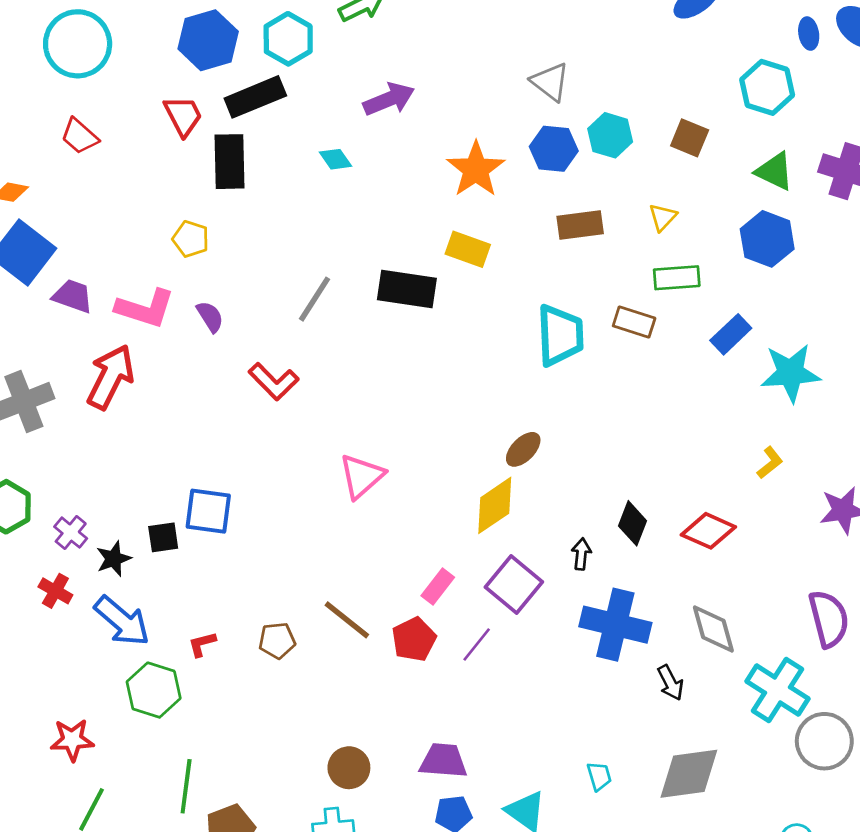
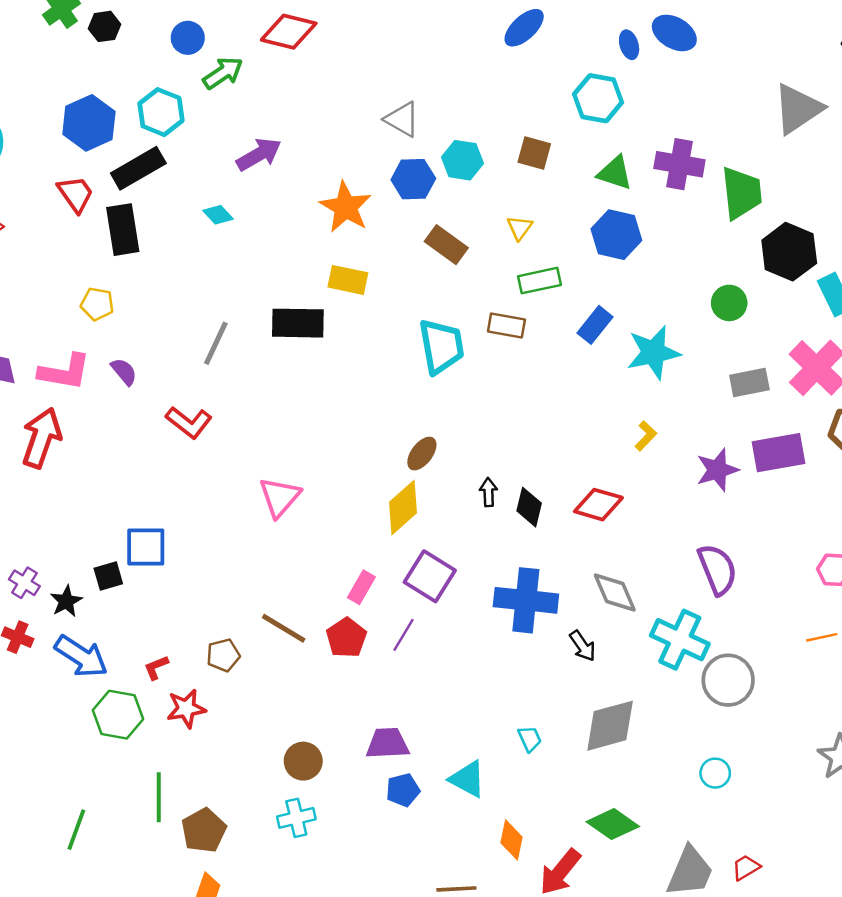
brown rectangle: (580, 225) -> (446, 245), turned 51
black arrow: (581, 554) -> (488, 492), moved
red star: (72, 740) -> (186, 709), moved

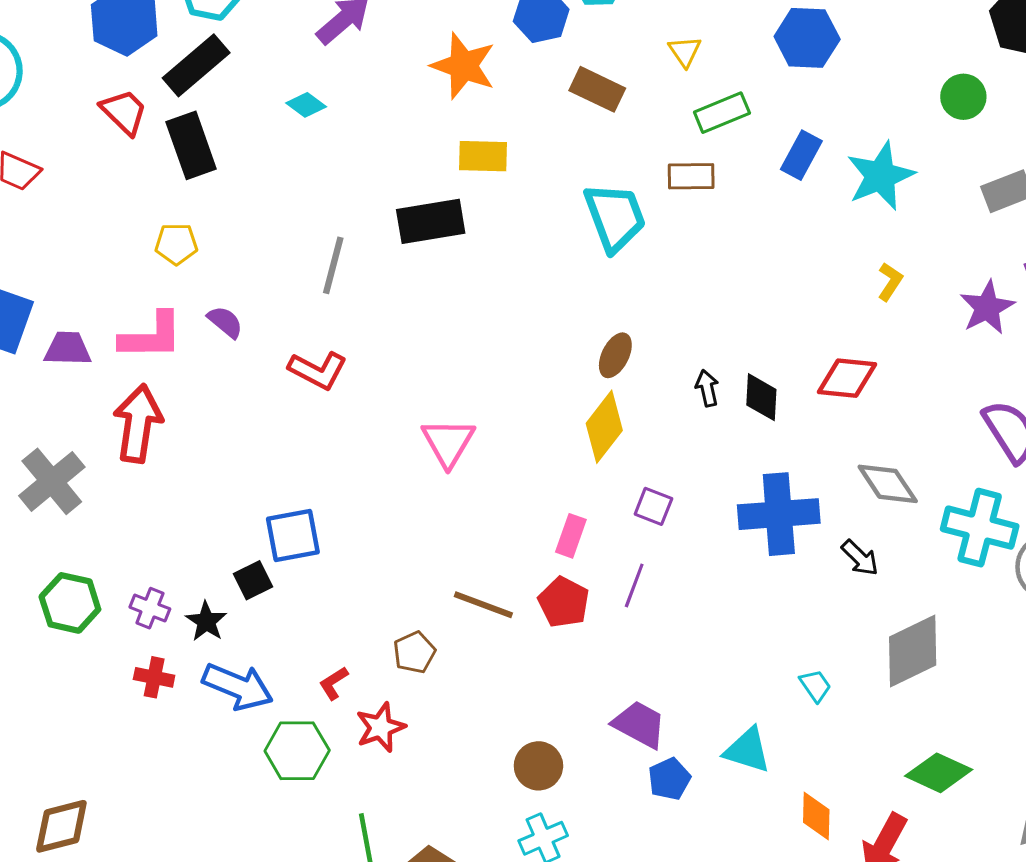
purple square: (430, 576) -> (653, 506), size x0.6
purple trapezoid: (388, 743) -> (639, 724), turned 42

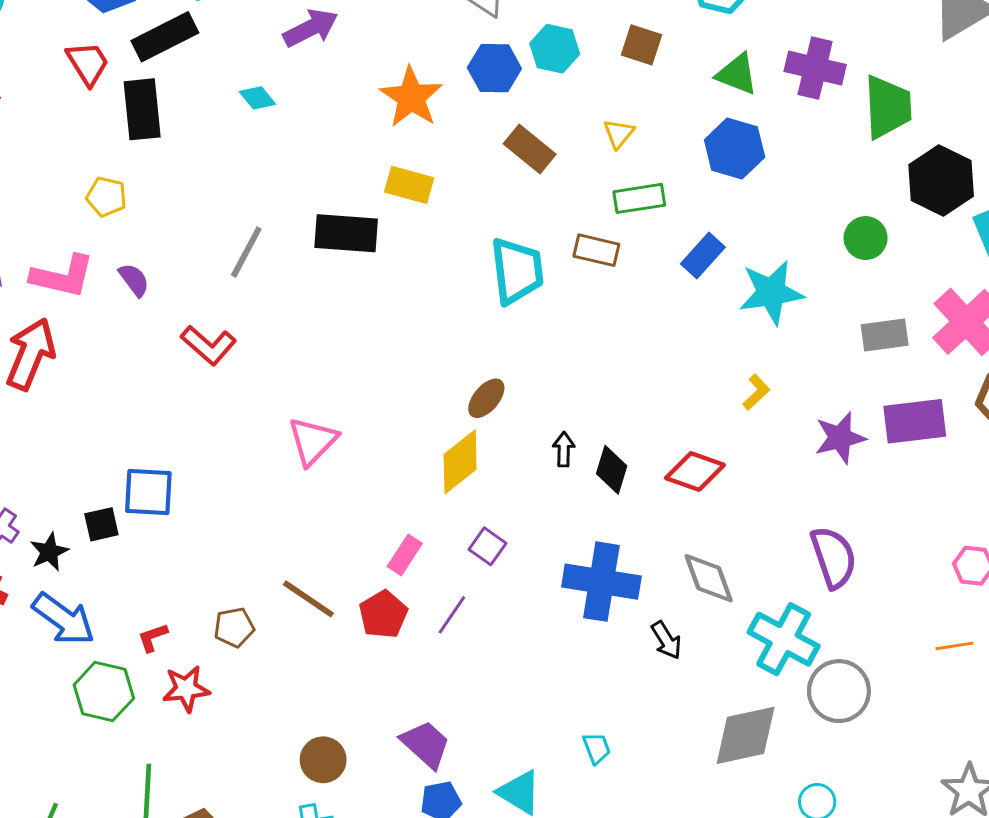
gray diamond: (913, 651) -> (746, 735), moved

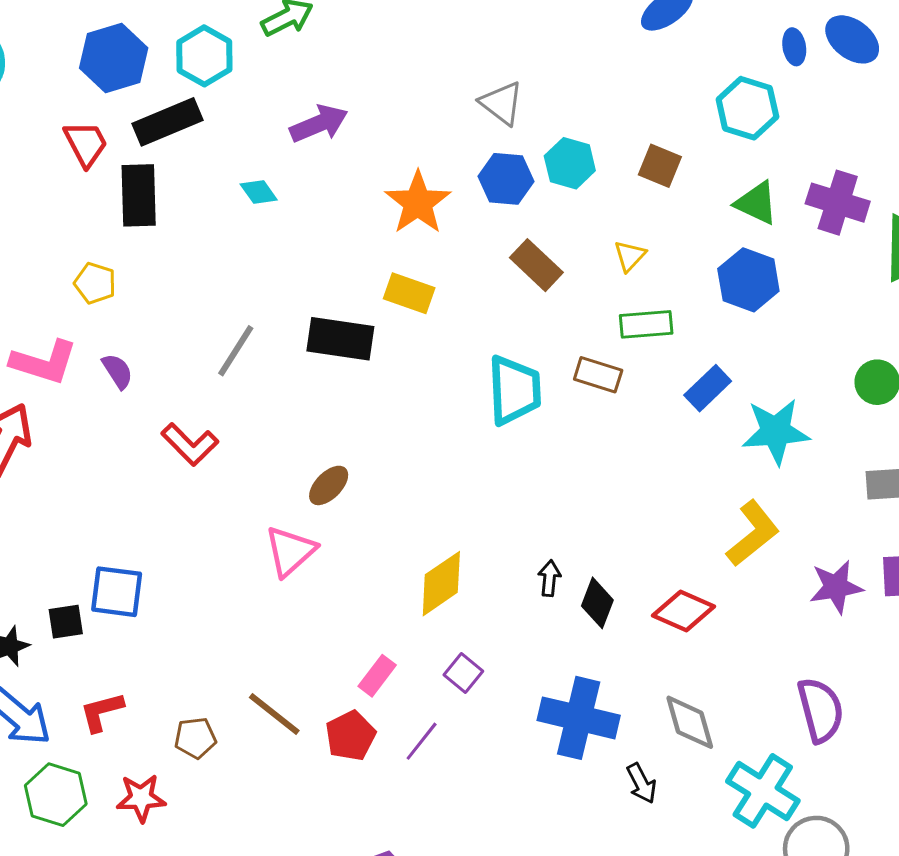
yellow L-shape: (756, 392) -> (753, 533), size x1.8
brown ellipse: (486, 398) -> (329, 485), moved
red L-shape: (153, 637) -> (102, 712), moved, size x1.4

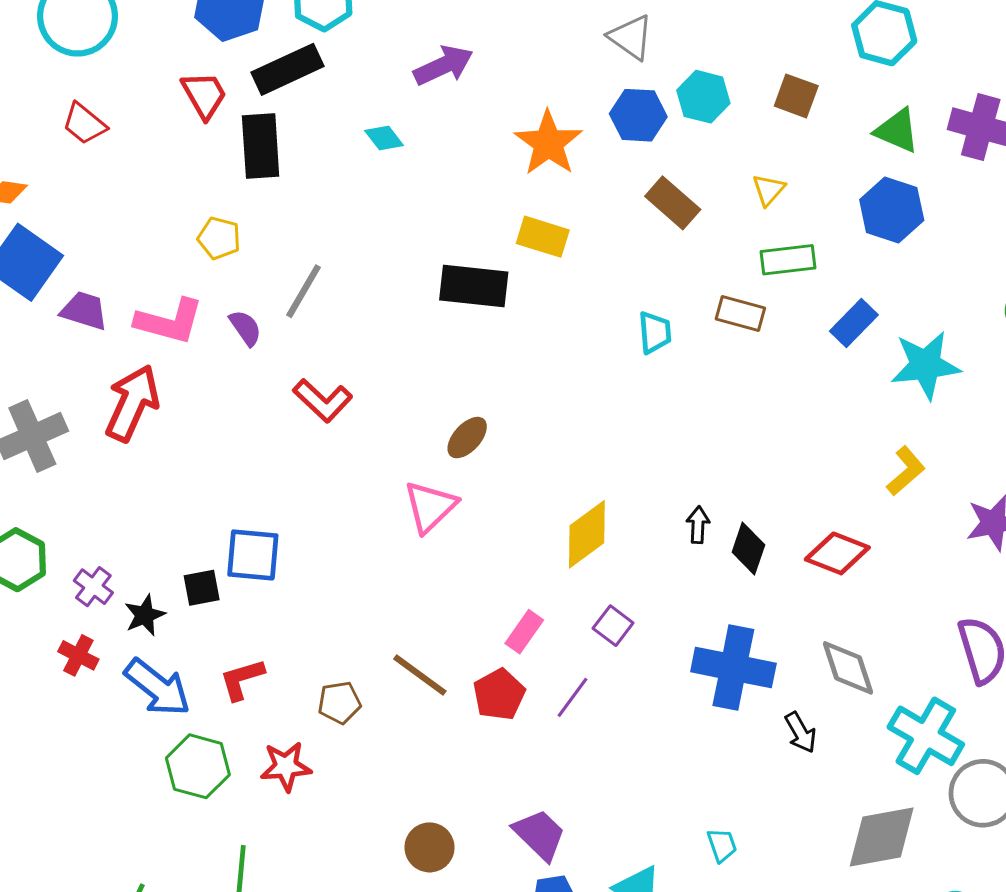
gray line: (236, 351) -> (303, 291), moved
cyan trapezoid: (514, 390) -> (655, 332), size x0.6
yellow L-shape: (753, 533) -> (906, 471), size x0.7

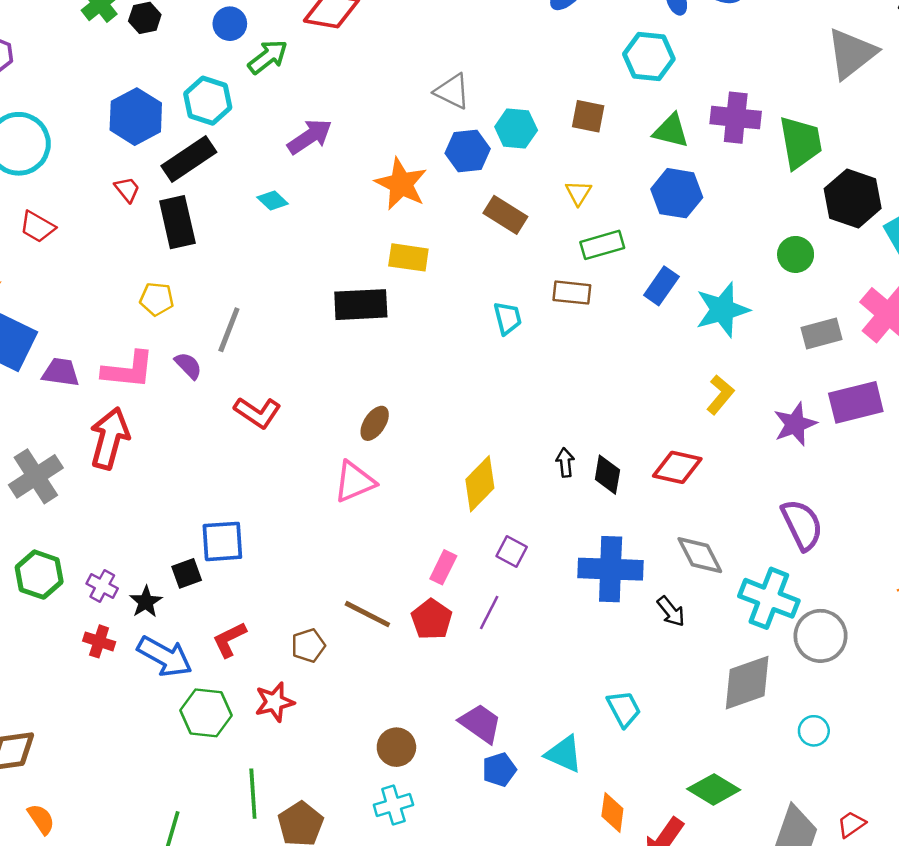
red trapezoid: (204, 95) -> (127, 189), size x0.7
pink triangle: (430, 507) -> (354, 482), turned 30
cyan trapezoid: (722, 845) -> (624, 709), size x1.4

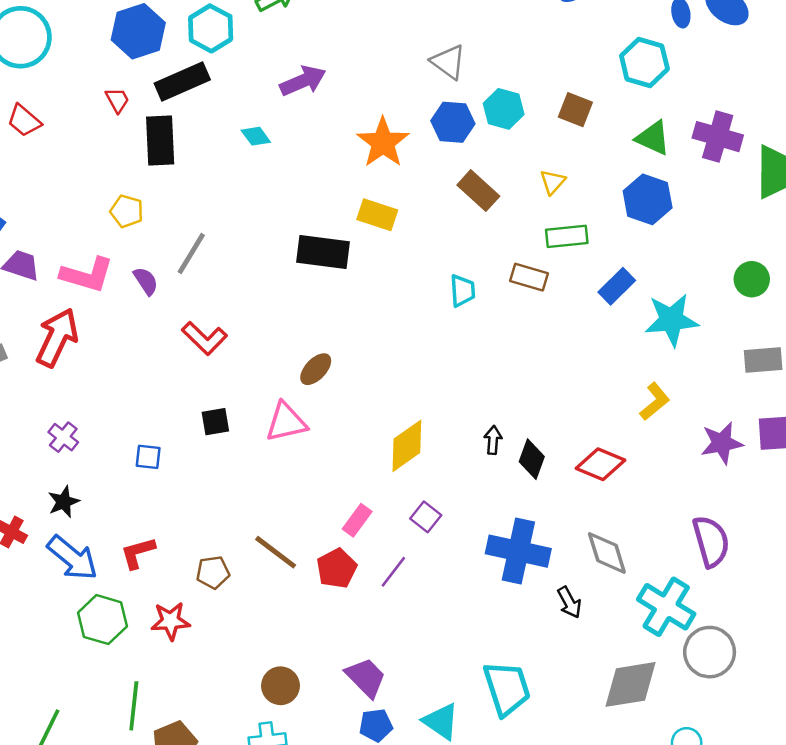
blue square: (222, 541) -> (148, 457), size x0.6
black square: (187, 573) -> (215, 422), moved
purple cross: (102, 586) -> (63, 437), moved
cyan trapezoid: (624, 709) -> (507, 688), size x1.5

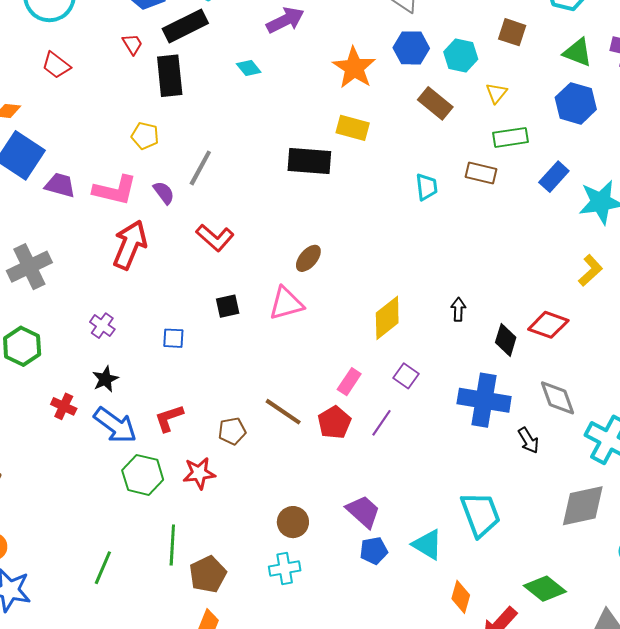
cyan hexagon: (504, 109) -> (461, 56), moved
red arrow: (57, 338) -> (130, 245), moved
black diamond: (532, 459) -> (506, 340), moved

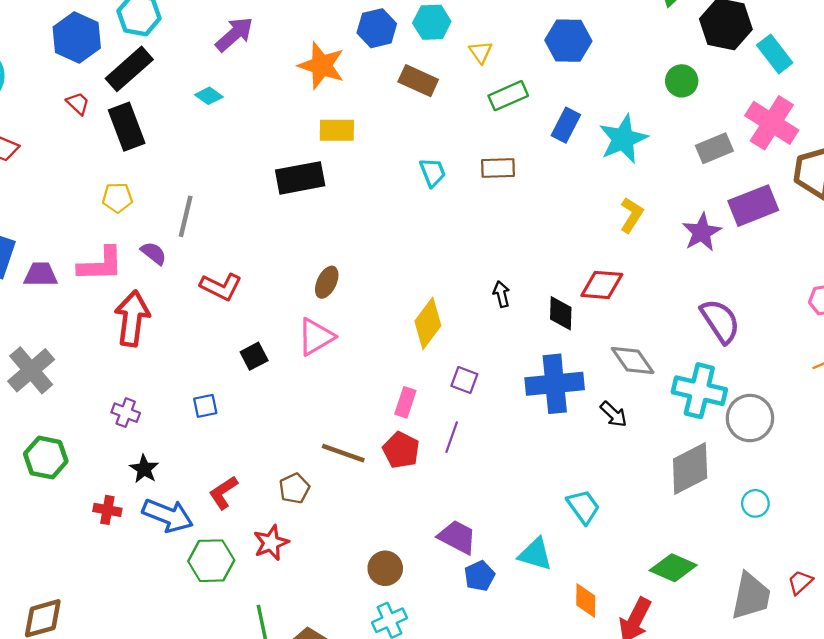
brown rectangle: (481, 173) -> (498, 168), moved
cyan trapezoid: (480, 514) -> (583, 507), size x0.7

